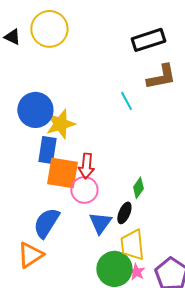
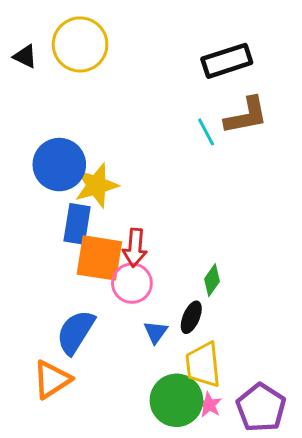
cyan line: (126, 101) -> (206, 132), moved
blue triangle: (100, 223) -> (156, 332), size x0.7

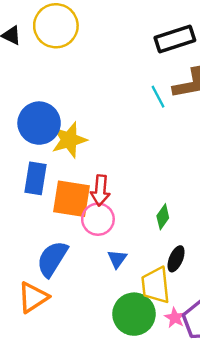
blue rectangle: (77, 224) -> (35, 178), moved
black ellipse: (191, 317) -> (176, 259), moved
pink star: (209, 405) -> (175, 318), moved

